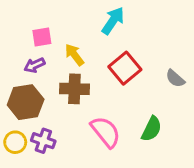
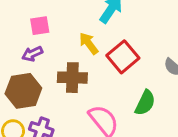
yellow arrow: (74, 55) -> (89, 43), moved
green semicircle: (152, 129) -> (145, 103), moved

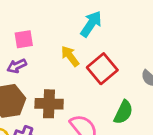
brown cross: (72, 78) -> (49, 104), moved

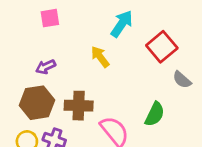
pink square: (24, 39) -> (50, 18), moved
red square: (102, 69) -> (162, 47), moved

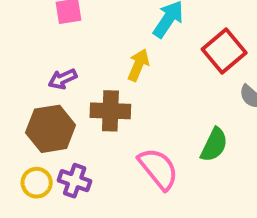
yellow arrow: (100, 57) -> (138, 65), turned 60
brown cross: (79, 106) -> (110, 111), moved

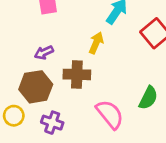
yellow circle: (37, 183) -> (14, 116), moved

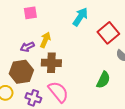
yellow arrow: (96, 43) -> (45, 40), moved
pink semicircle: (110, 114) -> (58, 92), moved

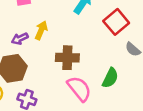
brown cross: (51, 63) -> (67, 58), moved
pink semicircle: (58, 92) -> (79, 89), moved

